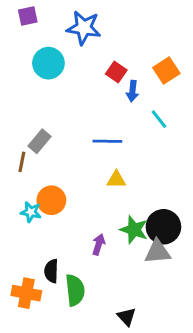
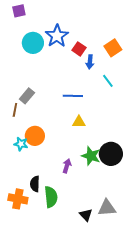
blue star: (84, 28) -> (57, 36), moved, turned 30
gray triangle: (158, 252) -> (107, 208), moved

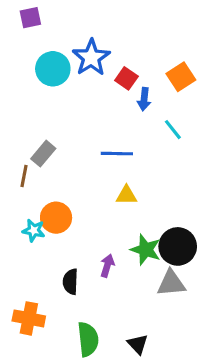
black semicircle: (35, 184) -> (70, 282), moved
green semicircle: (51, 197) -> (88, 339), moved
gray triangle: (107, 208) -> (171, 283), moved

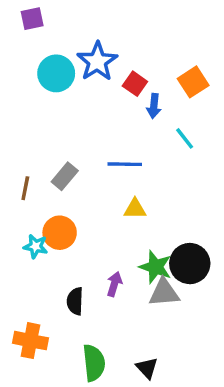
gray rectangle: (43, 154) -> (65, 176), moved
gray triangle: (171, 283) -> (164, 293), moved

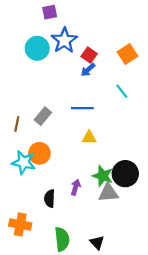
purple square: (32, 19) -> (50, 12), moved
blue arrow: (154, 106) -> (88, 70), moved, turned 42
cyan star: (36, 246) -> (24, 162), size x1.5

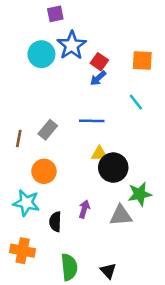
orange square: (128, 54) -> (142, 60), turned 36
cyan star: (24, 162) -> (26, 203), moved
black circle: (125, 174) -> (113, 168), moved
green star: (103, 176) -> (140, 194), moved, turned -30

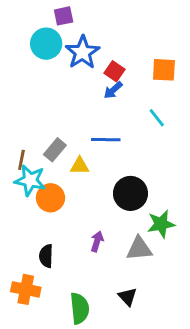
cyan circle: (41, 54) -> (46, 44), moved
yellow triangle: (99, 154) -> (80, 166), moved
cyan star: (26, 203) -> (30, 180), moved
black semicircle: (55, 222) -> (46, 256), moved
black triangle: (108, 271) -> (128, 297), moved

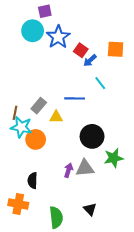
blue arrow: (113, 90) -> (90, 60), moved
cyan line: (157, 118) -> (100, 83), moved
gray triangle: (139, 249) -> (85, 168), moved

